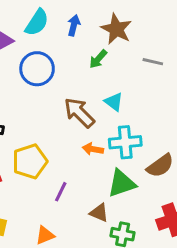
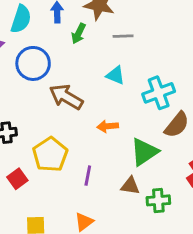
green arrow: (98, 59) -> (79, 34), moved
gray line: (153, 62) -> (123, 36), moved
brown arrow: (79, 113) -> (66, 97), moved
cyan cross: (125, 142) -> (159, 93), moved

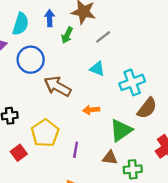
gray line: (123, 36) -> (103, 37), turned -35

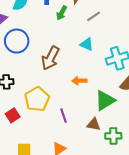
blue circle: (31, 60) -> (17, 41), moved
brown arrow: (58, 86) -> (50, 58), turned -95
purple line: (76, 150) -> (63, 116), turned -32

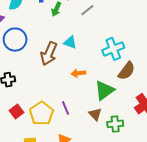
cyan triangle: (87, 44) -> (70, 42), moved
yellow pentagon: (37, 99) -> (41, 113), moved
brown triangle: (94, 124) -> (95, 114), turned 40

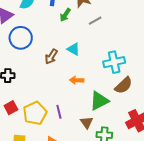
brown arrow: (49, 54) -> (51, 57), size x0.7

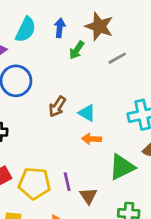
cyan triangle: (73, 49) -> (87, 113), moved
yellow pentagon: (35, 113) -> (34, 183), turned 30
brown triangle: (87, 122) -> (88, 196), moved

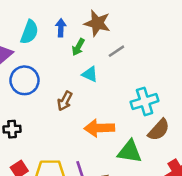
cyan triangle: (87, 113) -> (90, 74), moved
orange arrow: (92, 139) -> (99, 128), size x1.6
green triangle: (122, 167) -> (130, 152), turned 40

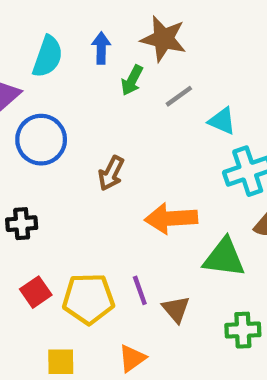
gray line: (116, 51) -> (179, 96), moved
cyan triangle: (90, 74) -> (222, 121), moved

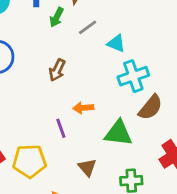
brown arrow: (111, 173) -> (57, 70), moved
orange arrow: (171, 218) -> (83, 108), size x0.6
purple line: (140, 290) -> (61, 128), moved

